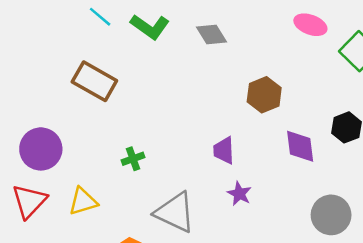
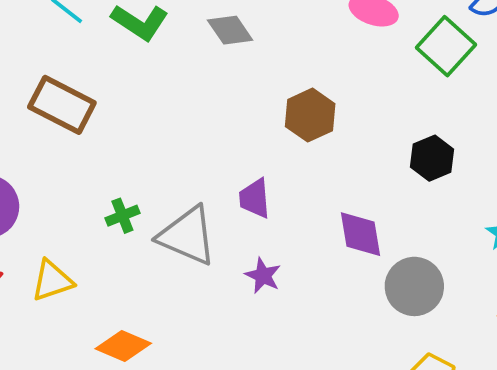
purple diamond: (300, 146) -> (361, 234), moved
purple star: (239, 194) -> (263, 276), moved
gray triangle: (175, 212) -> (187, 236), moved

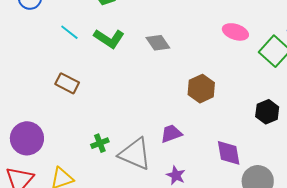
brown rectangle: (62, 105) -> (67, 83), size x0.7
purple trapezoid: (255, 198) -> (171, 134), turned 75

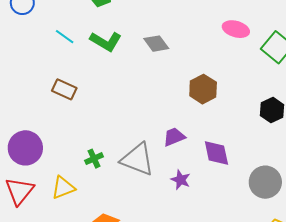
green cross: (100, 143) -> (94, 159), moved
purple diamond: (229, 153) -> (216, 153), moved

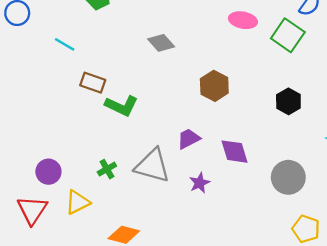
green L-shape: (106, 41) -> (122, 106), moved
brown rectangle: (64, 89) -> (93, 83), moved
purple circle: (25, 148) -> (48, 172), moved, size x0.7
purple star: (181, 180) -> (200, 183), turned 30

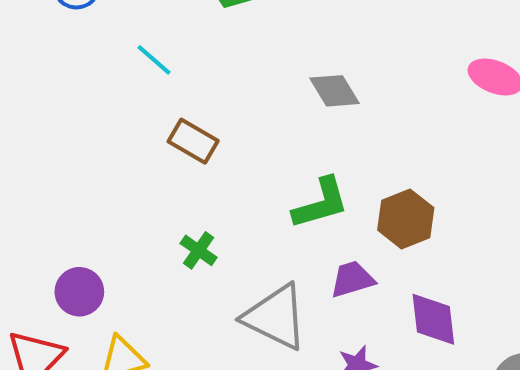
brown hexagon: (214, 86) -> (406, 219), moved
green L-shape: (122, 106) -> (321, 203), moved, turned -52
green cross: (107, 169) -> (199, 250), moved, turned -36

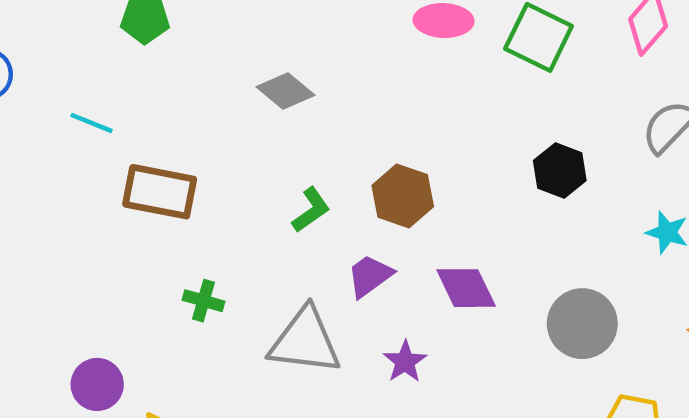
brown rectangle: (193, 141) -> (160, 192), size x1.4
green L-shape: (321, 203) -> (311, 210), size x0.7

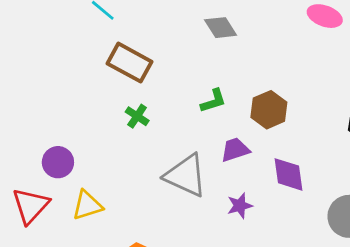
green cross: (204, 301) -> (137, 116), moved

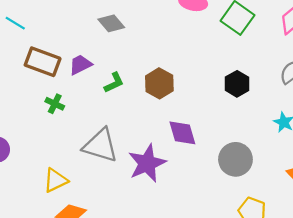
purple trapezoid: (235, 150) -> (80, 65), moved
yellow triangle: (87, 205) -> (55, 180), moved
purple star: (240, 206) -> (147, 163), size x1.8

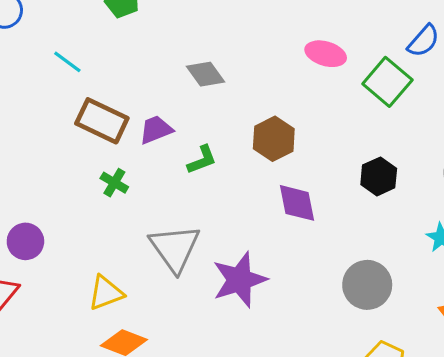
brown hexagon: (159, 83) -> (274, 139), moved
purple diamond: (182, 133) -> (297, 203), moved
gray triangle: (100, 145) -> (175, 248), turned 33

